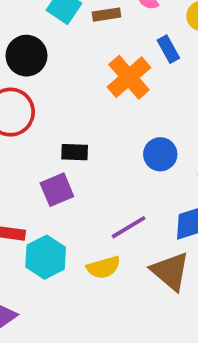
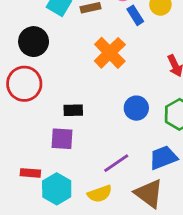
blue rectangle: (168, 49) -> (135, 15), moved
purple square: (57, 190) -> (62, 139), turned 30

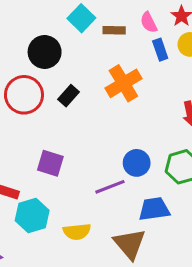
blue circle: (136, 108) -> (137, 163), moved
black rectangle: (73, 110) -> (69, 96), moved, turned -60
purple line: (116, 163) -> (110, 187), moved

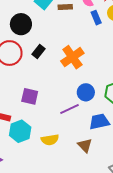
orange cross: (123, 83) -> (72, 57), moved
brown triangle: (130, 244) -> (85, 145), size x0.7

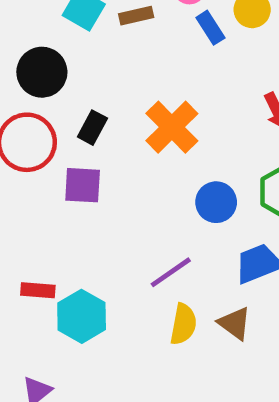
purple square: (30, 96) -> (83, 185), moved
purple line: (69, 109) -> (171, 272), moved
yellow semicircle: (50, 140) -> (183, 324), moved, turned -60

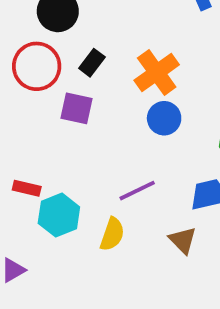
blue circle: (216, 202) -> (164, 118), moved
yellow semicircle: (183, 324) -> (112, 234), moved

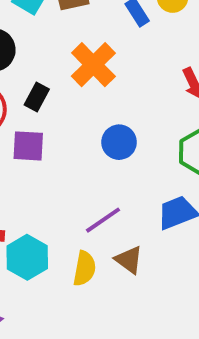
orange cross: (157, 72) -> (93, 65), moved
brown triangle: (183, 240) -> (129, 260), moved

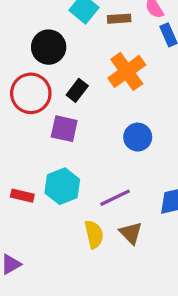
cyan hexagon: (27, 257) -> (62, 186), moved
yellow semicircle: (85, 268) -> (94, 234), turned -32

